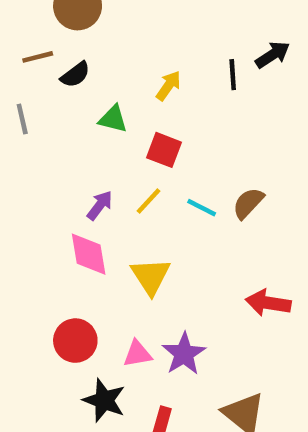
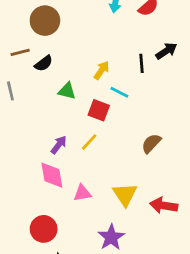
cyan line: (202, 208) -> (119, 92), moved
yellow triangle: (151, 276) -> (125, 194), moved
pink triangle: (137, 354) -> (82, 193), moved

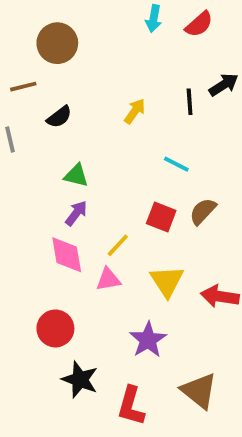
black semicircle: (44, 63) -> (59, 117), moved
green triangle: (67, 91) -> (76, 175), moved
cyan line: (119, 92) -> (176, 164), moved
red square: (99, 110) -> (161, 217), moved
yellow line: (89, 142) -> (118, 245), moved

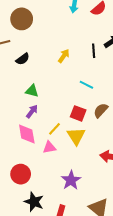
yellow triangle: (167, 281) -> (76, 136), moved

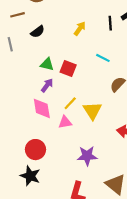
red square: (78, 113) -> (68, 68), moved
purple star: (71, 180) -> (87, 156), turned 30
black star: (34, 202) -> (30, 176), moved

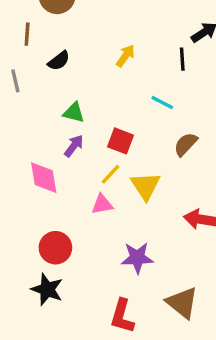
brown line: (18, 15) -> (27, 34), turned -72
black line: (110, 23) -> (182, 59), moved
red square: (68, 68) -> (121, 141), moved
pink diamond: (42, 108) -> (44, 178), moved

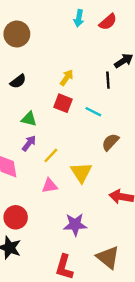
red square: (121, 141) -> (63, 103), moved
yellow line: (111, 174) -> (51, 155), moved

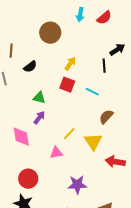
brown circle: (17, 34) -> (50, 33), moved
yellow line: (51, 155) -> (69, 134), moved
yellow triangle: (81, 172) -> (93, 142), moved

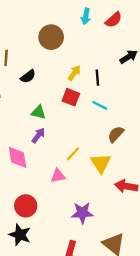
black line: (104, 66) -> (97, 78), moved

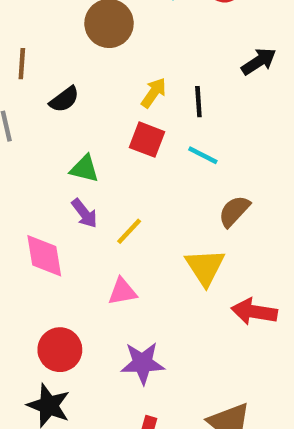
purple arrow: (38, 135) -> (84, 213), turned 105
yellow line: (73, 154) -> (129, 231), moved
purple star: (82, 213) -> (143, 363), moved

